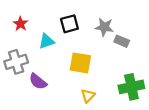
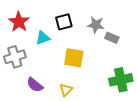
red star: (20, 24) -> (19, 22), size x1.5
purple semicircle: (38, 81) -> (35, 85), moved
yellow triangle: (88, 96) -> (66, 90), moved

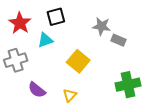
black square: (64, 22) -> (56, 17), moved
yellow square: (74, 58) -> (78, 61), turned 30

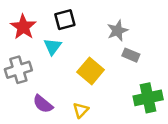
gray star: (102, 26) -> (117, 31), turned -30
cyan triangle: (45, 40) -> (53, 46), turned -35
gray rectangle: (118, 40) -> (131, 55), moved

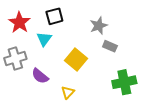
purple semicircle: (43, 104) -> (40, 76), moved

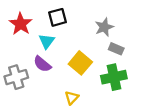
gray cross: (15, 59) -> (16, 77), moved
purple semicircle: (40, 76) -> (42, 64), moved
green cross: (124, 82) -> (114, 77), moved

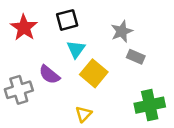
cyan triangle: (47, 41) -> (76, 49), moved
green cross: (114, 77) -> (150, 105), moved

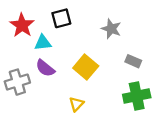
gray star: (122, 31) -> (111, 29), turned -30
cyan triangle: (76, 49) -> (43, 43), moved, turned 48
gray rectangle: (136, 57) -> (133, 61), moved

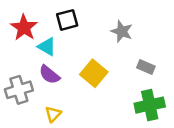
cyan triangle: (43, 43) -> (47, 47), turned 36
yellow triangle: (76, 104) -> (53, 114), moved

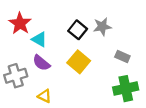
black square: (67, 20) -> (78, 30), moved, turned -36
gray star: (122, 31) -> (102, 27), turned -30
yellow triangle: (53, 114) -> (45, 96), turned -48

